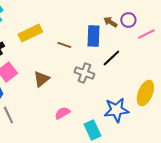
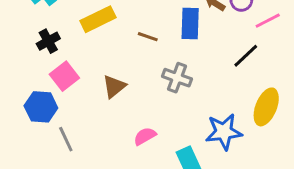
black line: (111, 58) -> (246, 56), moved

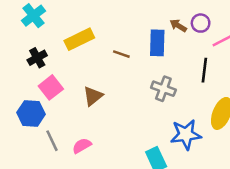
black line: (246, 56) -> (204, 70), turned -40
gray cross: (177, 78) -> (163, 89), moved
pink semicircle: (145, 136) -> (82, 146), moved

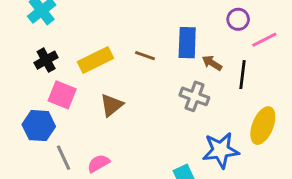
brown arrow: (178, 26) -> (212, 63), moved
yellow rectangle: (79, 39) -> (96, 60), moved
pink square: (51, 87) -> (62, 95), turned -30

